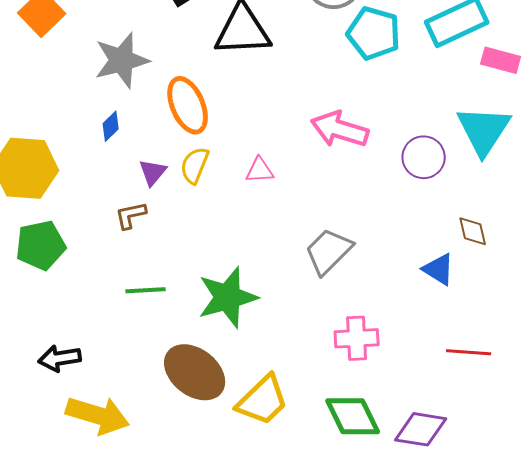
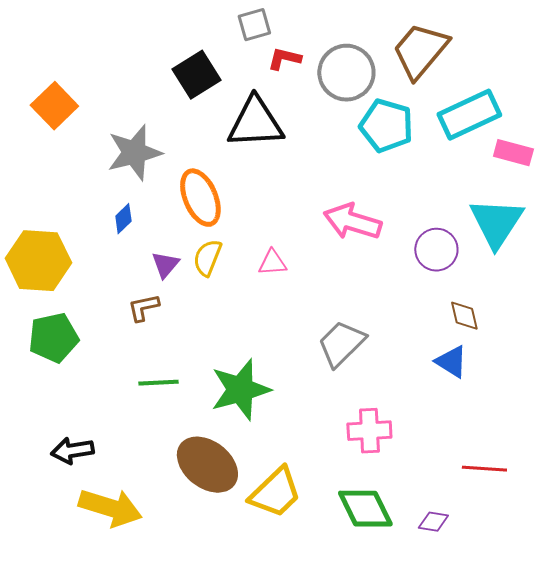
brown diamond: (473, 231) -> (464, 316), moved
red line: (469, 352) -> (484, 469), moved
purple diamond: (421, 429) -> (433, 522), size x0.6

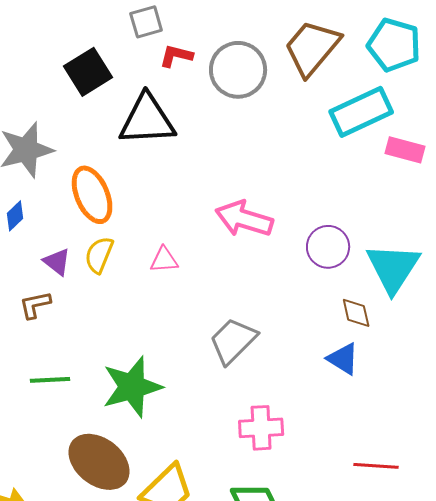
cyan pentagon: (386, 126) -> (394, 45), moved
cyan triangle: (496, 223) -> (393, 268), moved
purple triangle: (165, 265) -> (57, 262), turned -32

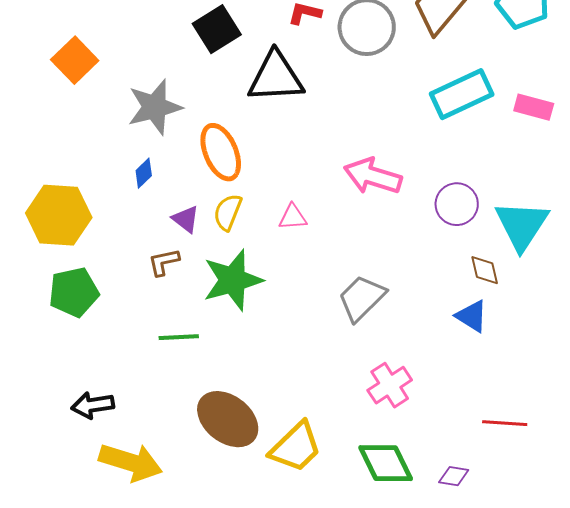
cyan rectangle: (361, 112) -> (462, 94), moved
green star: (132, 387) -> (233, 280), moved
pink cross: (261, 428) -> (390, 385), turned -30

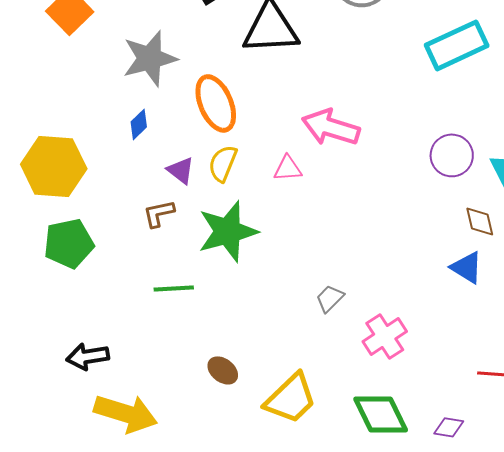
pink arrow: (373, 176) -> (331, 127), moved
gray trapezoid: (362, 298) -> (330, 298), moved, size x0.6
brown ellipse: (228, 419) -> (223, 370), size x0.5

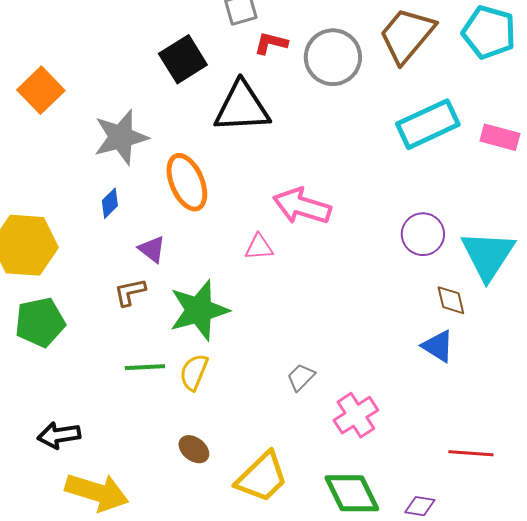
yellow semicircle: (223, 163) -> (194, 372), moved

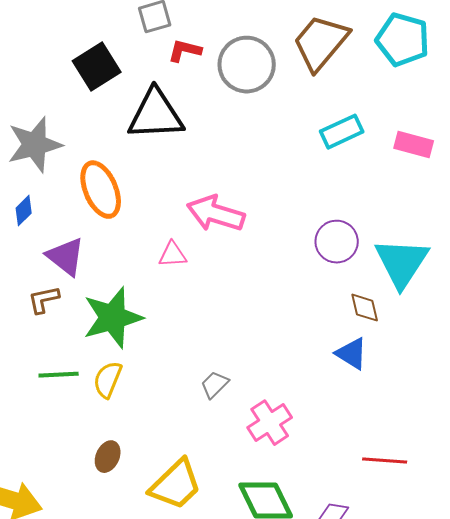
cyan rectangle: (428, 124) -> (342, 132), size x0.7
purple triangle: (152, 249) -> (66, 257), size x1.4
brown ellipse: (194, 449) -> (108, 457), turned 76

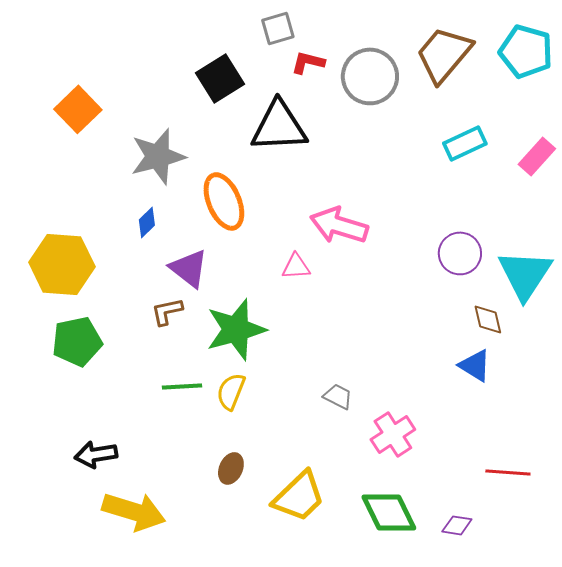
pink rectangle: (414, 145) -> (537, 156), turned -63
gray trapezoid: (215, 385) -> (338, 396), turned 72

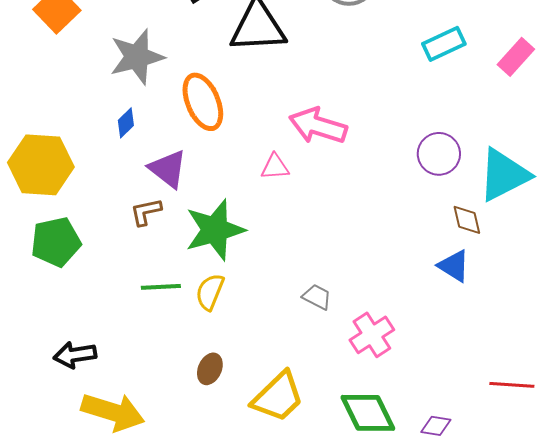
cyan triangle: (525, 274) -> (504, 175), turned 30
red line: (508, 472) -> (512, 385), moved

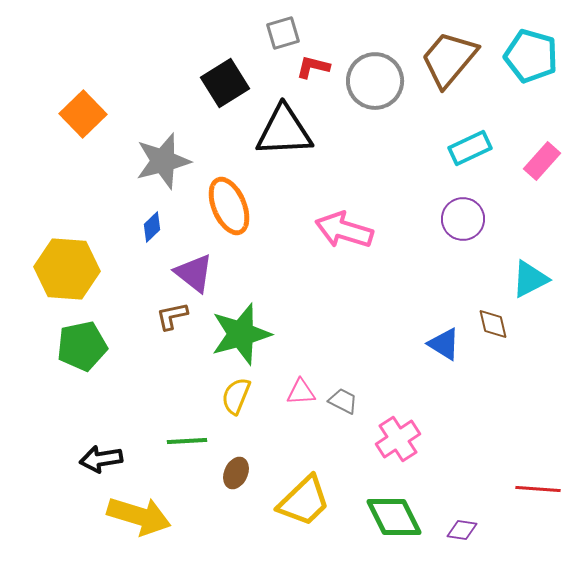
purple circle: (439, 154) -> (463, 219), moved
pink triangle: (275, 167) -> (301, 392), moved
cyan triangle: (504, 175) -> (530, 279), size x0.7
blue triangle: (454, 266) -> (444, 344), moved
green line: (161, 287) -> (187, 441), moved

